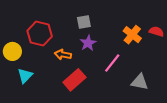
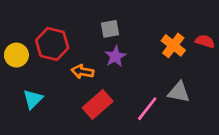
yellow circle: (12, 51) -> (16, 55), moved
pink line: (112, 63) -> (147, 109), moved
gray triangle: (140, 82) -> (179, 92), moved

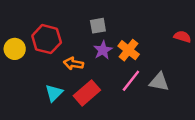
orange cross: (173, 45) -> (129, 50), moved
cyan triangle: (33, 99) -> (54, 93), moved
pink line: (147, 109) -> (131, 81), moved

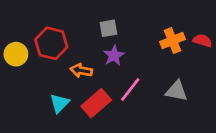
orange cross: (129, 50) -> (172, 41), moved, turned 30
pink line: (131, 81) -> (130, 90), moved

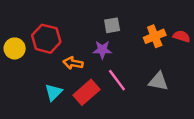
gray square: (108, 28) -> (112, 25), moved
purple star: (114, 56) -> (102, 50), turned 30
pink line: (130, 90) -> (117, 80), turned -75

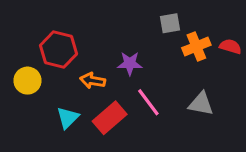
gray square: (112, 25) -> (170, 23), moved
yellow circle: (15, 48) -> (27, 81), moved

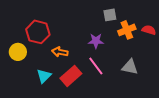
purple star: (130, 64) -> (96, 41), moved

